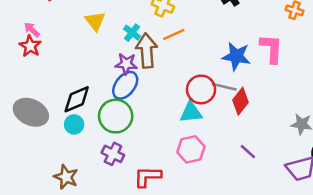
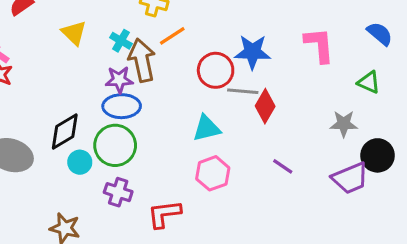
pink L-shape: (271, 49) -> (319, 45), moved
blue ellipse: (125, 85) -> (122, 106), turned 60
red circle: (201, 89) -> (216, 70), moved
cyan circle: (74, 124) -> (80, 162), moved

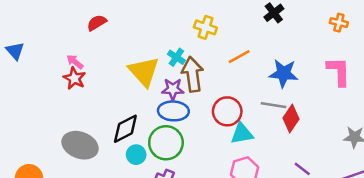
yellow triangle: (74, 33) -> (144, 72), moved, size x1.5
orange line: (172, 36) -> (239, 57), moved
red circle: (216, 70) -> (227, 111), moved

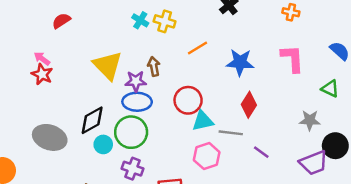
cyan cross: (176, 57) -> (140, 20), moved
brown arrow: (192, 74) -> (154, 66), size x0.6
gray line: (274, 105) -> (231, 133), moved

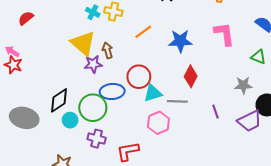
yellow triangle: (108, 65) -> (83, 43), moved
blue ellipse: (137, 102) -> (112, 92), moved
purple line: (261, 152) -> (216, 112), moved, turned 40

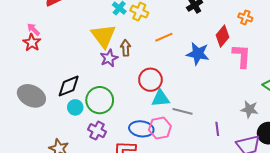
purple star: (93, 64) -> (109, 58), turned -30
red diamond: (191, 76) -> (223, 36), moved
blue ellipse: (112, 92) -> (141, 129), moved

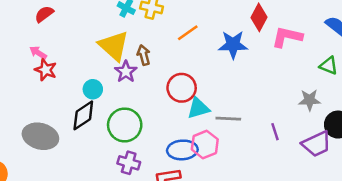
pink arrow: (33, 29) -> (38, 53), moved
red star: (32, 43) -> (46, 70), moved
pink L-shape: (242, 56) -> (287, 37), turned -70
cyan circle: (75, 107) -> (93, 89), moved

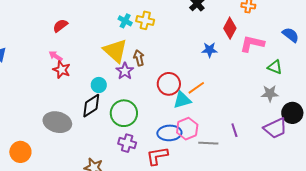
orange line: (188, 33) -> (196, 88), moved
blue star: (233, 45) -> (209, 50), size x0.7
green triangle: (329, 66) -> (275, 67), moved
gray line: (228, 119) -> (208, 143), moved
purple line: (275, 132) -> (234, 130), moved

